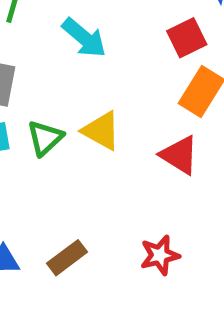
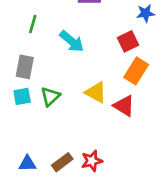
yellow triangle: (101, 131) -> (96, 92), moved
red star: (160, 255) -> (92, 161), moved

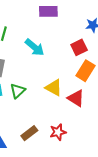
red star: (92, 161) -> (58, 132), moved
brown rectangle: (62, 162) -> (29, 133), moved

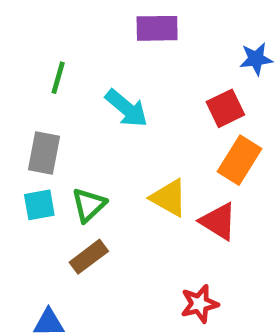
red star: (58, 132) -> (199, 304), moved
brown rectangle: (29, 133) -> (89, 257), moved

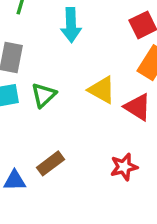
cyan arrow: (126, 108) -> (71, 25), turned 48
brown rectangle: (89, 257) -> (50, 163), moved

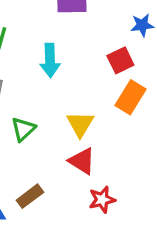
yellow triangle: (102, 90) -> (80, 124), turned 32
red triangle: (138, 107) -> (82, 161), moved

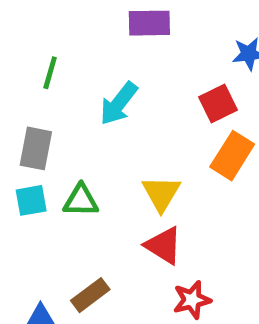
cyan arrow: (50, 60) -> (119, 104), turned 40
green triangle: (23, 129) -> (81, 200), turned 44

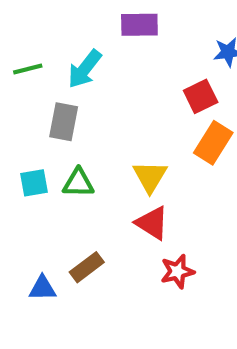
green line: (50, 73) -> (28, 69), moved, turned 60
cyan arrow: (119, 104) -> (85, 69), moved
gray rectangle: (36, 148) -> (64, 122), moved

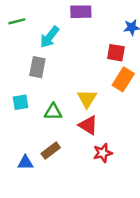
green line: (28, 69) -> (17, 21), moved
red square: (201, 96) -> (116, 53), turned 36
green triangle: (78, 183) -> (53, 112), moved

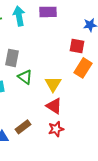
cyan arrow: (50, 37) -> (19, 16), moved, turned 132
green triangle: (53, 112) -> (25, 77), moved, turned 35
red star: (103, 153) -> (56, 129), moved

